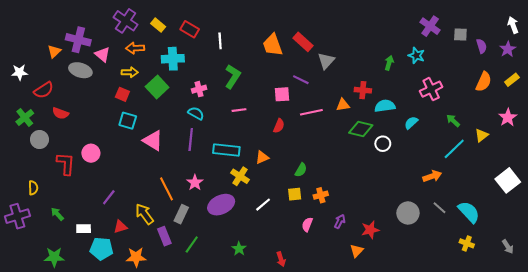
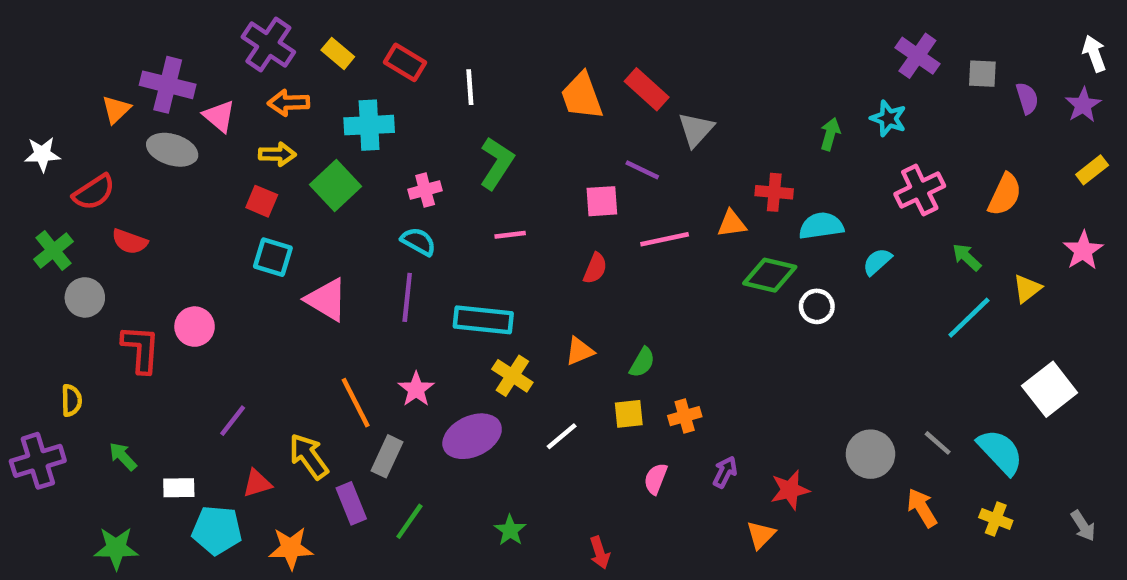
orange semicircle: (484, 82) -> (1005, 194), moved
orange triangle: (262, 157) -> (580, 351), moved
orange arrow: (432, 176) -> (922, 508), moved, turned -102
white square: (508, 180) -> (1050, 389), moved

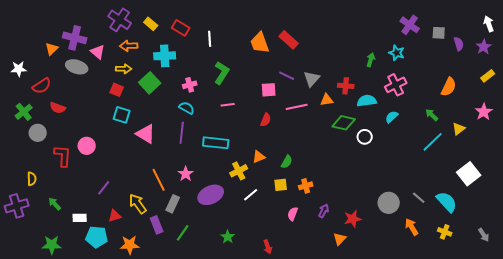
gray triangle: (696, 130) -> (312, 79), moved
pink cross: (920, 190) -> (396, 85), moved
yellow cross: (512, 376) -> (239, 171), moved, turned 30

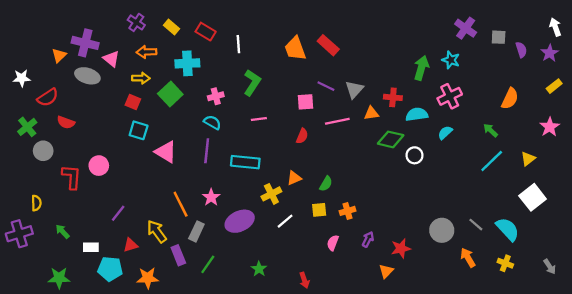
purple cross: (120, 20) -> (136, 22), size x0.7
green arrow: (371, 60) -> (421, 68), size x1.5
yellow triangle: (459, 129) -> (528, 159), moved

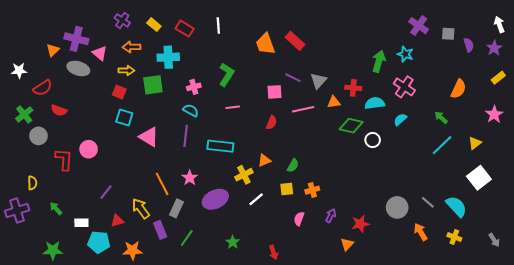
white line: (238, 44) -> (218, 26), moved
green square: (170, 94) -> (153, 85), turned 35
pink cross: (450, 96) -> (404, 87), turned -30

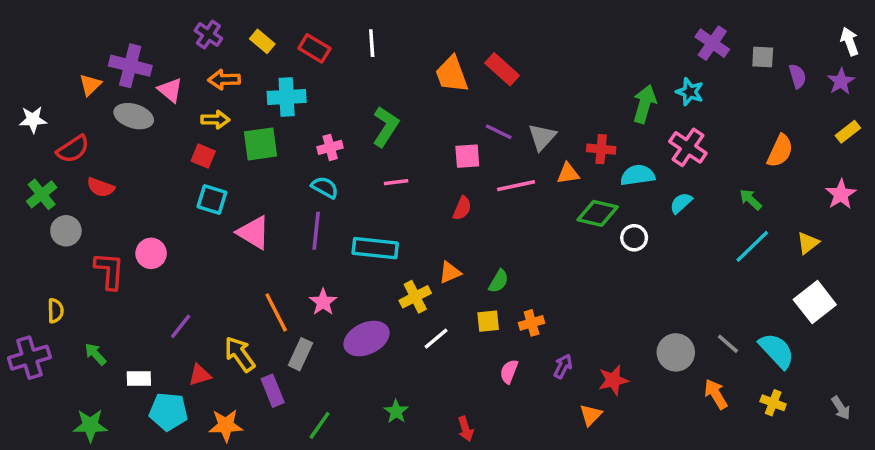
green line: (187, 238) -> (320, 425), moved

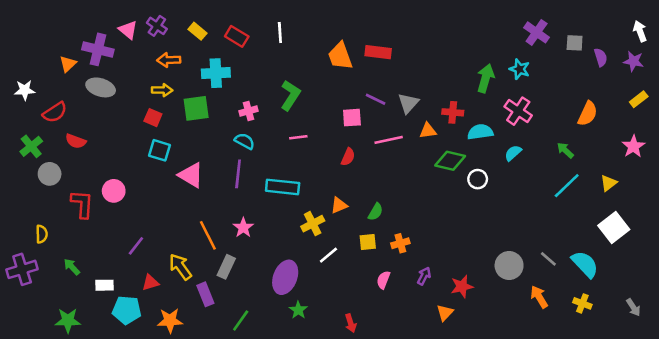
red rectangle: (502, 69) -> (378, 52), turned -35
purple star: (841, 81) -> (633, 61), turned -30
pink triangle: (170, 90) -> (128, 30), moved
purple ellipse: (367, 339) -> (285, 277), moved, turned -44

